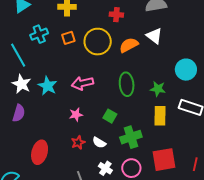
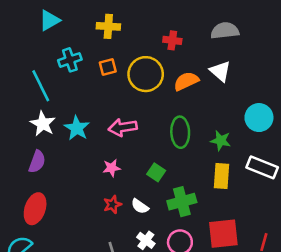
red ellipse: (40, 152) -> (35, 209), moved

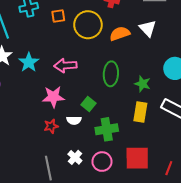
pink star: (112, 168) -> (53, 97), size x1.5
white semicircle: (140, 206) -> (74, 120), moved, turned -40

